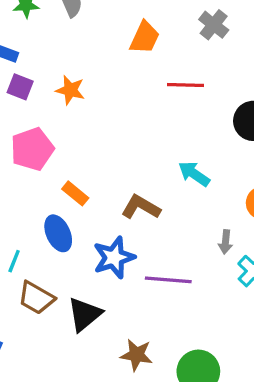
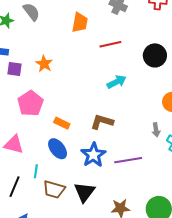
orange star: (70, 90) -> (44, 64), turned 30
cyan arrow: (194, 174) -> (117, 82), moved, turned 132

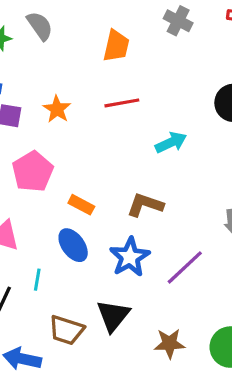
red line: (110, 44) -> (122, 103), moved
purple line: (128, 160) -> (185, 267), turned -36
brown trapezoid: (54, 189) -> (66, 330), moved

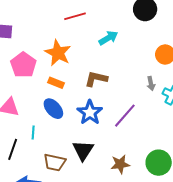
orange star: (57, 109) -> (58, 53), moved, size x1.5

